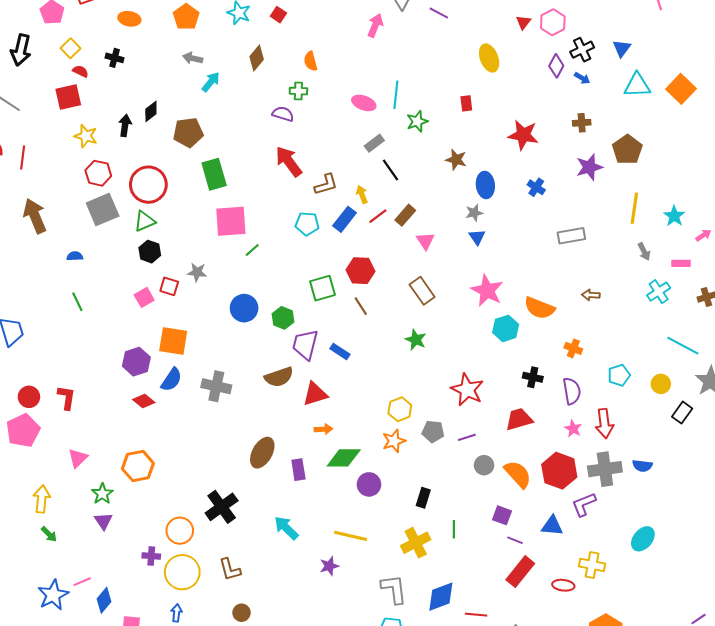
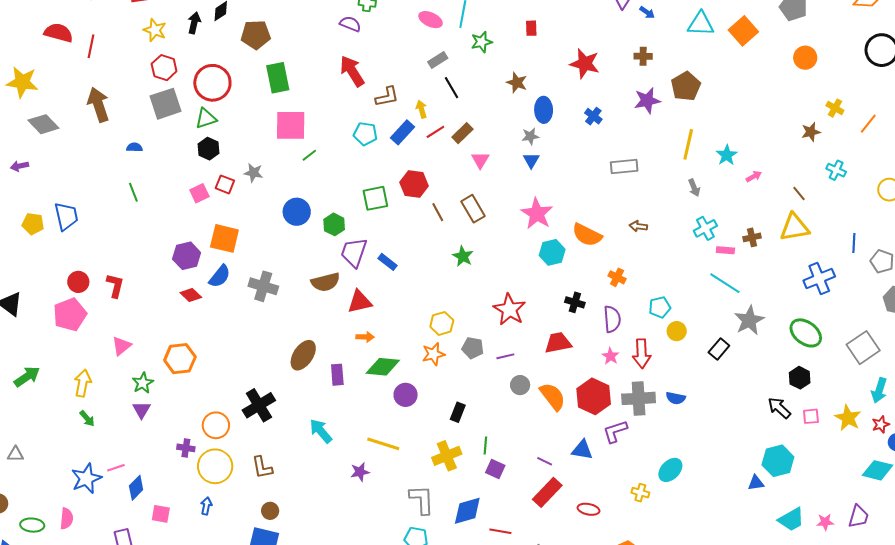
pink rectangle: (681, 263) -> (725, 250), moved
brown line: (361, 306) -> (438, 212), moved
yellow circle: (661, 384) -> (677, 331), moved
purple square: (502, 515) -> (495, 469), moved
yellow cross: (592, 565) -> (640, 493), moved, size x0.7

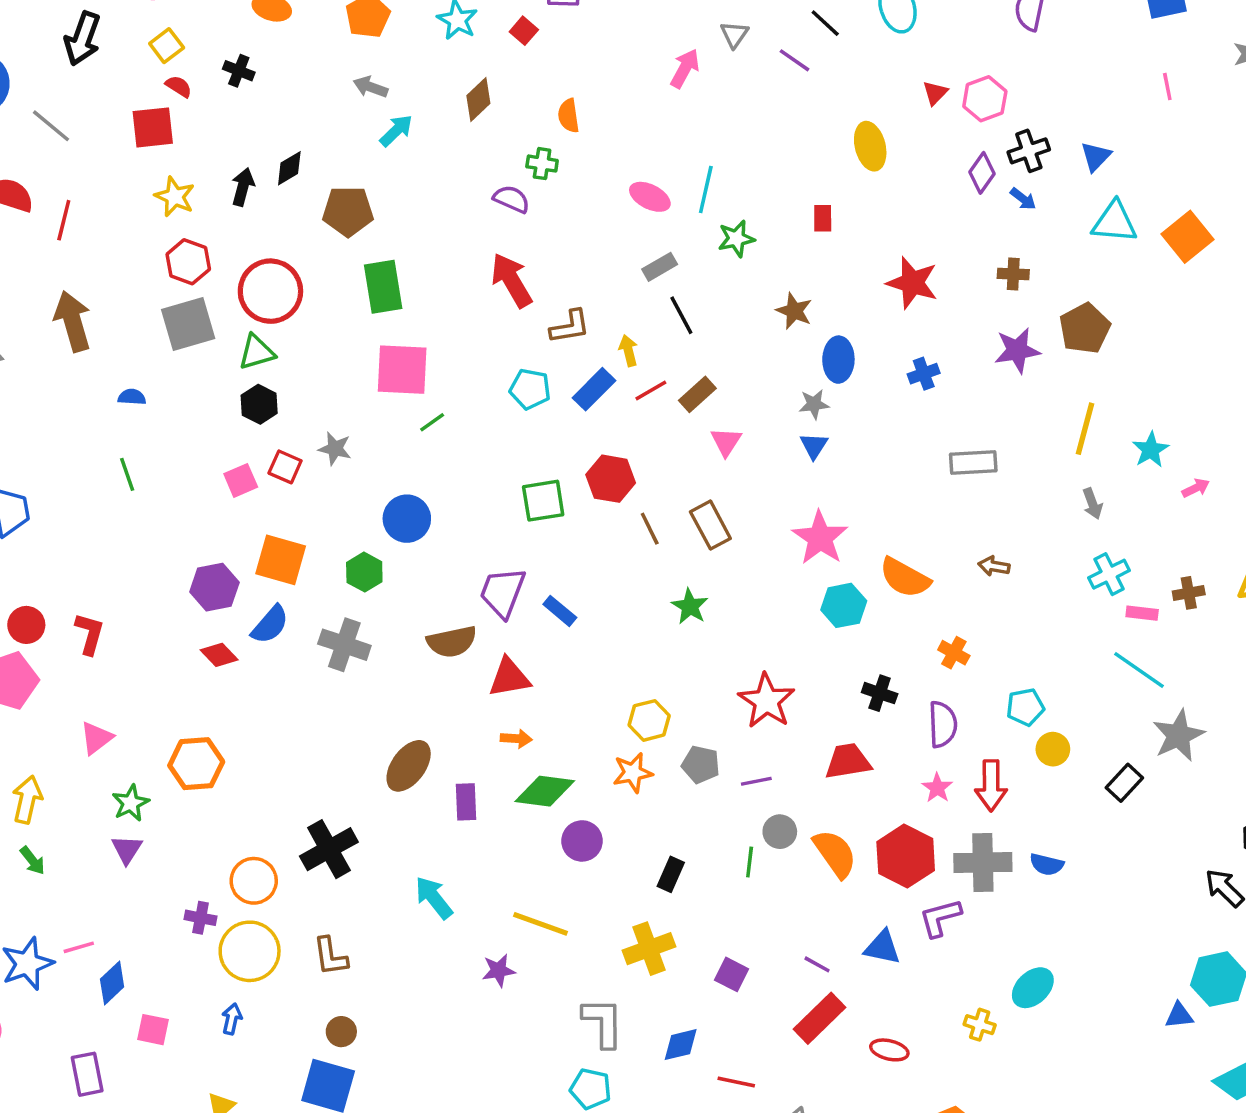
blue cross: (593, 116) -> (924, 374), turned 30
green hexagon: (334, 224) -> (364, 572), moved
green line: (485, 446) -> (750, 862), moved
blue diamond: (467, 511) -> (681, 1045), size x0.7

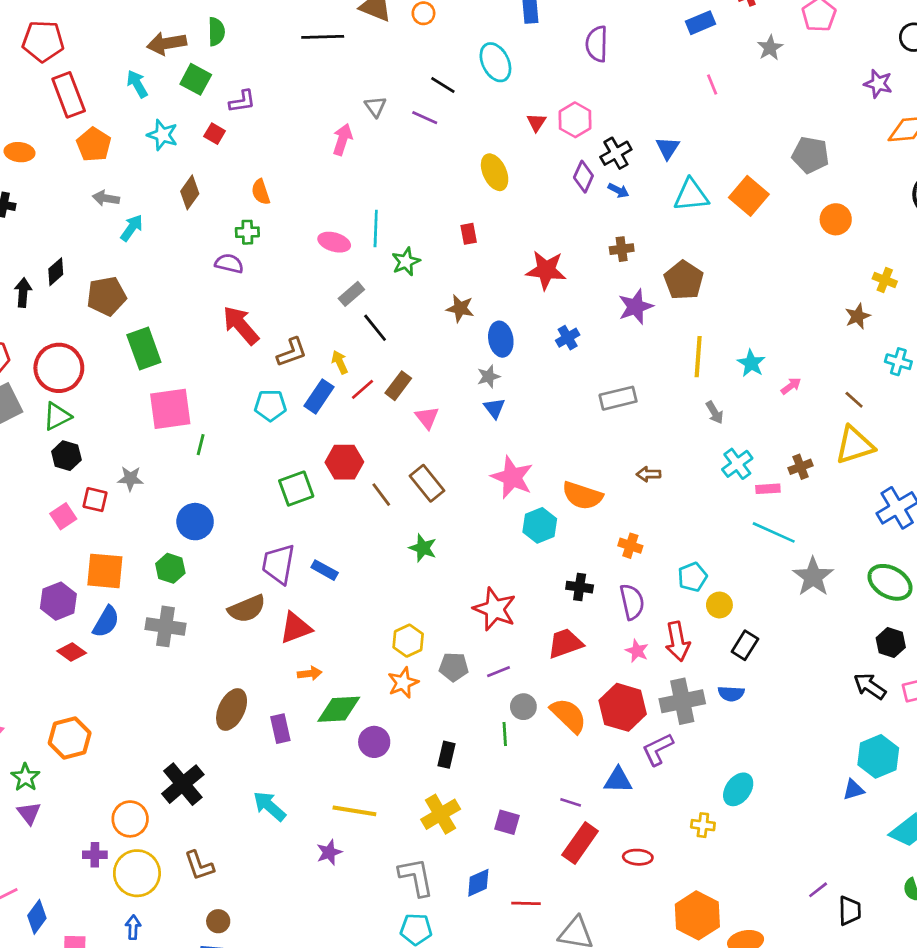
green line: (432, 422) -> (201, 445), turned -30
black rectangle: (1124, 783) -> (745, 645), moved

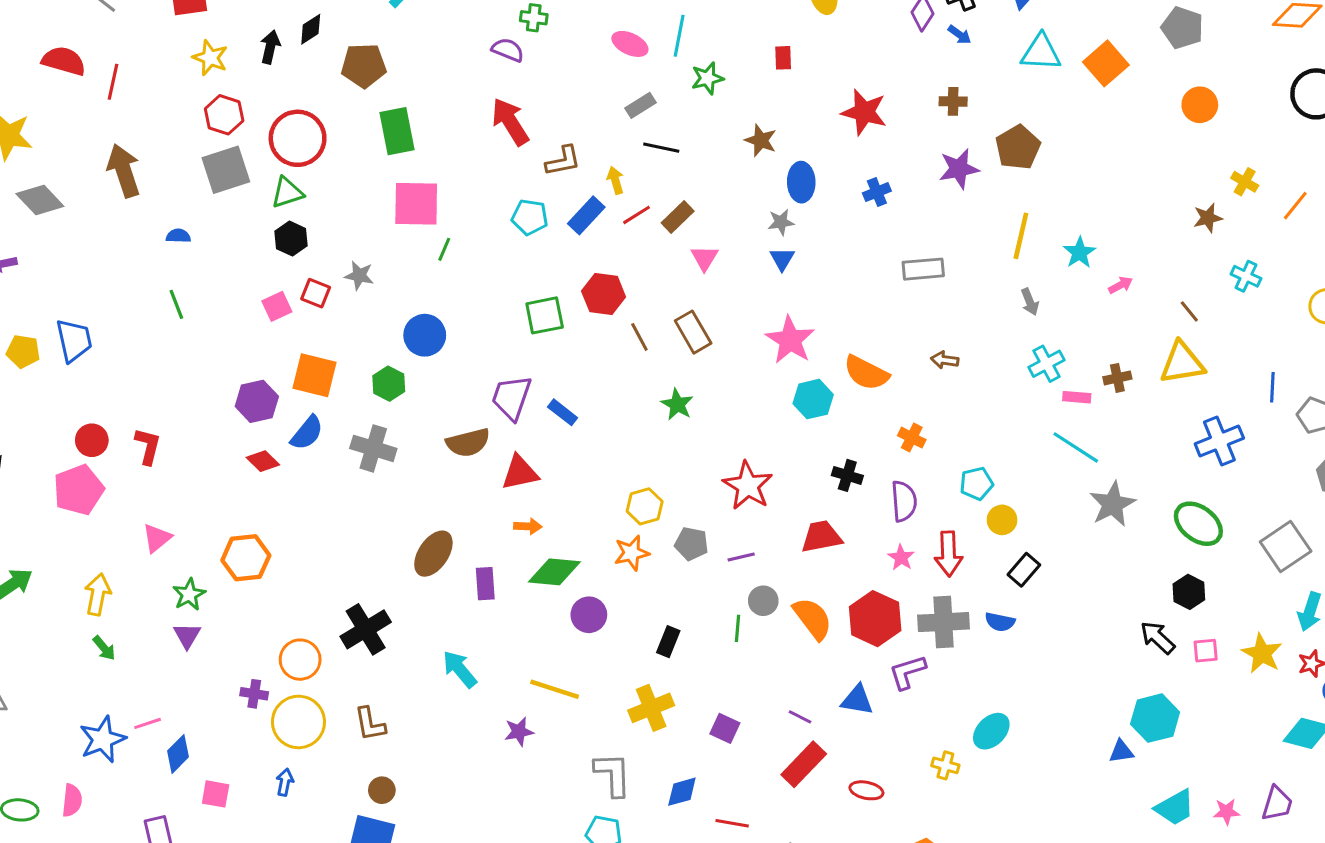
black line: (375, 328) -> (661, 148), turned -48

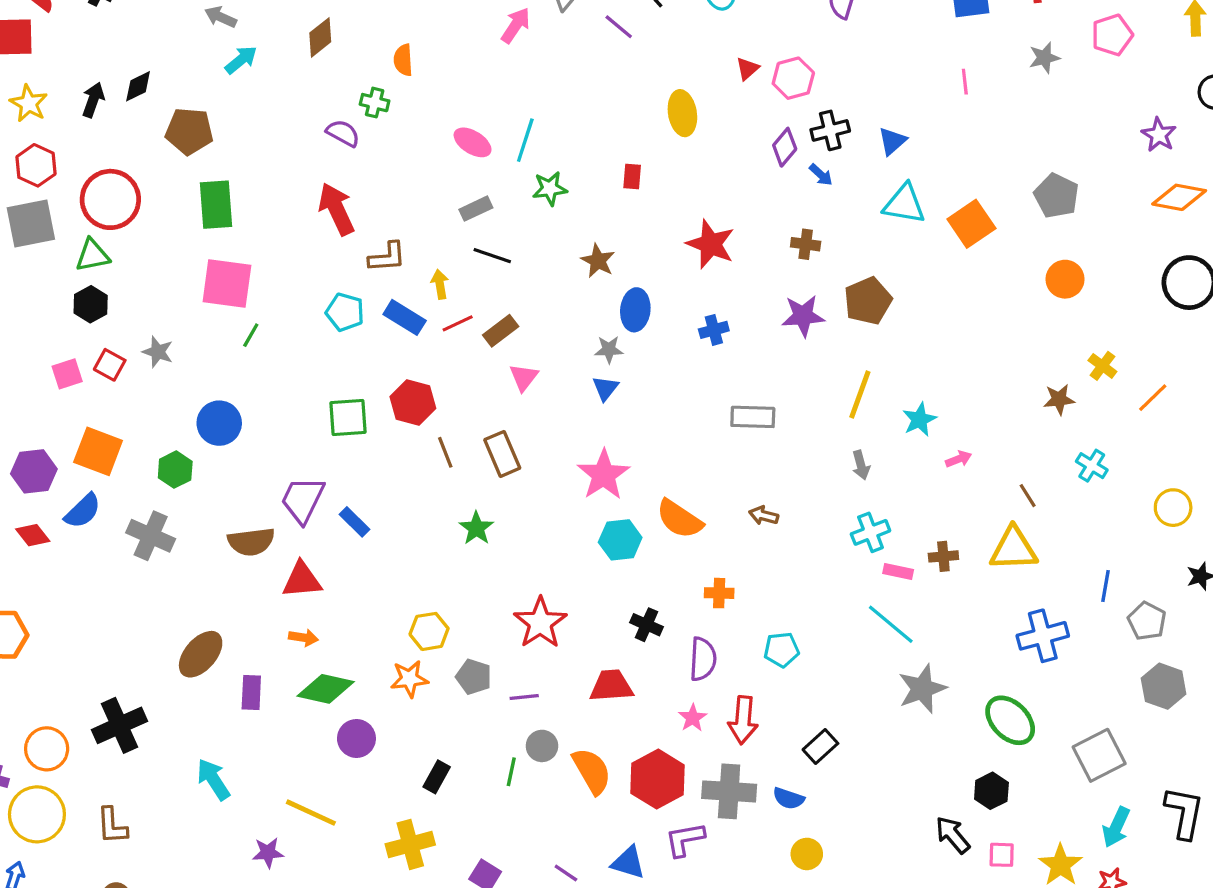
blue rectangle: (586, 215) -> (405, 317), turned 72
orange cross: (912, 438) -> (719, 593), turned -32
yellow circle: (1002, 520) -> (807, 854), moved

